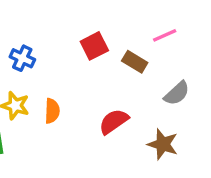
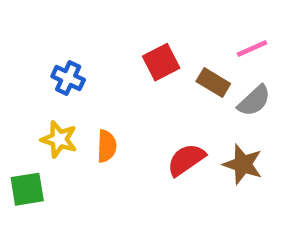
gray semicircle: (177, 93) -> (254, 101), moved
brown star: (163, 144) -> (243, 164), moved

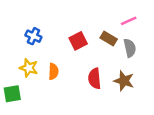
red square: (161, 62) -> (78, 41), moved
gray semicircle: (254, 101) -> (130, 48), turned -60
red semicircle: (186, 160) -> (95, 78), turned -60

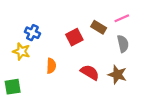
brown rectangle: (109, 39) -> (99, 27), moved
yellow star: (29, 68) -> (21, 51), moved
red semicircle: (95, 78) -> (90, 72), turned 126

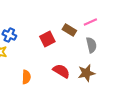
orange semicircle: (51, 66) -> (26, 77), moved
brown star: (117, 75) -> (86, 73), turned -30

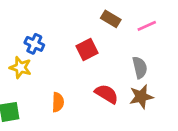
brown rectangle: (69, 30) -> (111, 19), moved
gray semicircle: (91, 45) -> (140, 67), moved

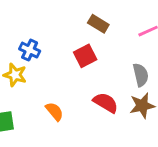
brown rectangle: (111, 19) -> (98, 24), moved
orange semicircle: (58, 102) -> (54, 111), turned -42

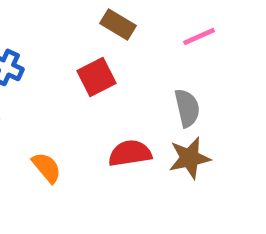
red semicircle: (106, 103) -> (130, 153), turned -40

